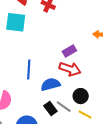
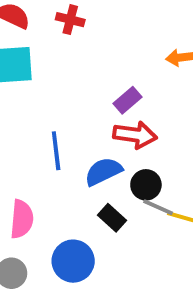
black circle: (81, 96) -> (146, 185), moved
gray line: (64, 107) -> (158, 207), moved

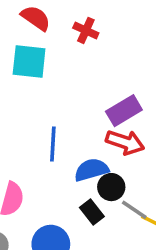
purple rectangle: (128, 100) -> (124, 111), size x1.4
black circle: (146, 185) -> (111, 187), moved

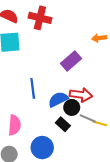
red cross: (86, 30) -> (40, 18), size x1.5
red arrow: (125, 142) -> (81, 95), moved

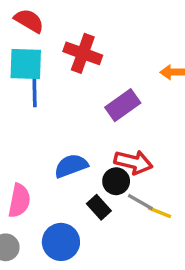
red cross: (40, 18) -> (83, 53), moved
blue line: (33, 88) -> (35, 90), moved
blue semicircle: (58, 99) -> (71, 166), moved

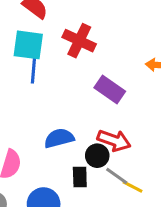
purple rectangle: (123, 105) -> (110, 90), turned 64
black rectangle: (99, 207) -> (80, 177), turned 35

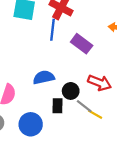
blue line: (34, 68) -> (52, 30), moved
red arrow: (114, 140) -> (100, 83), moved

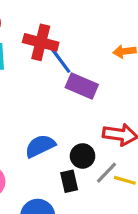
blue line: (52, 30) -> (60, 60), moved, turned -30
gray line: (84, 106) -> (107, 173), turned -70

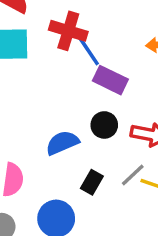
black circle: (83, 156) -> (104, 125), moved
black rectangle: (69, 181) -> (92, 182), turned 40

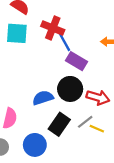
black circle: (104, 125) -> (70, 89), size x1.5
black rectangle: (92, 182) -> (59, 124), size x1.5

